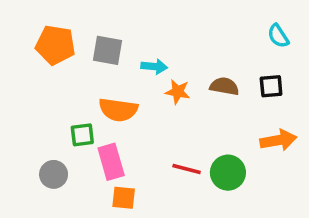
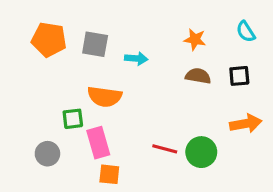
orange star: (178, 92) -> (195, 39), moved

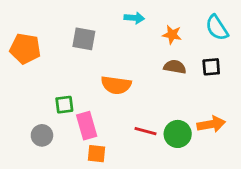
cyan semicircle: (246, 32) -> (217, 28), size x1.4
orange pentagon: (49, 39) -> (25, 49), moved
cyan arrow: (136, 59) -> (134, 18), moved
orange semicircle: (105, 97) -> (116, 85), moved
orange arrow: (246, 124) -> (211, 124), moved

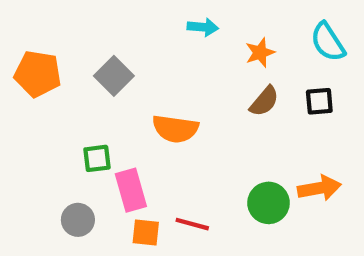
orange star: (172, 35) -> (260, 53), turned -30
gray square: (84, 39) -> (114, 76), moved, turned 35
brown semicircle: (175, 67) -> (264, 101), turned 120
red line: (145, 131) -> (192, 224), moved
gray circle: (42, 135) -> (78, 220), moved

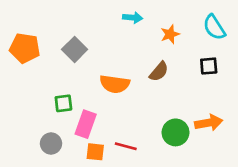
brown semicircle: (264, 101) -> (159, 72), moved
pink rectangle: (131, 190) -> (86, 124), turned 36

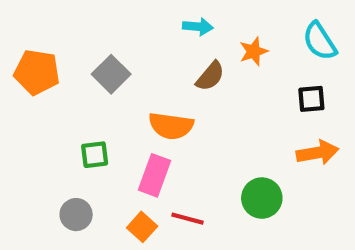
brown semicircle: (159, 72) -> (210, 76), moved
orange arrow: (209, 123) -> (318, 153), moved
pink rectangle: (86, 124) -> (154, 175), moved
orange square: (95, 152) -> (142, 227), turned 36

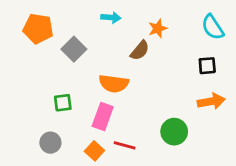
cyan arrow: (198, 27) -> (111, 18), moved
orange star: (254, 51) -> (158, 29), moved
orange pentagon: (37, 72) -> (38, 29), moved

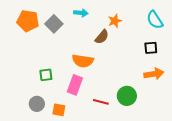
gray square: (74, 49) -> (54, 24), moved
red line: (125, 145) -> (101, 102), moved
orange square: (94, 151) -> (59, 110), moved, turned -32

